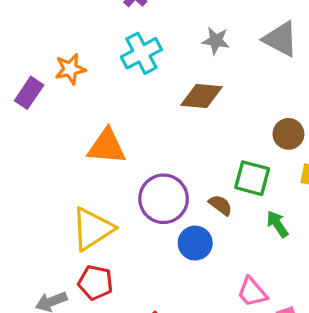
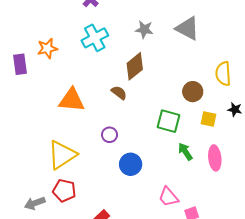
purple rectangle: (29, 93) -> (20, 64), turned -42
brown diamond: (201, 96) -> (135, 66), turned -44
purple circle: (164, 199) -> (110, 135), size x0.5
brown semicircle: (220, 205) -> (119, 93), moved

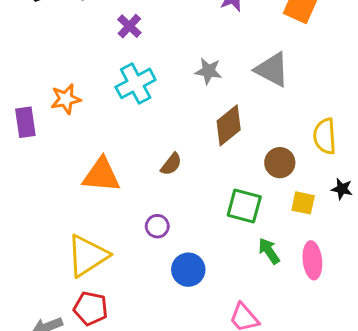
brown diamond: (135, 66) -> (229, 125), moved
brown semicircle: (119, 93) -> (171, 164), turned 91

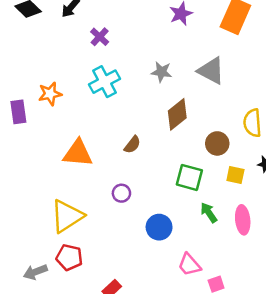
blue circle: (188, 270) -> (159, 227), moved

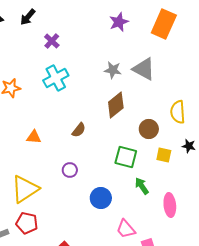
gray star: (161, 72) -> (113, 70), moved
orange triangle: (78, 153) -> (34, 137), size x0.6
pink ellipse: (243, 220) -> (170, 205), moved

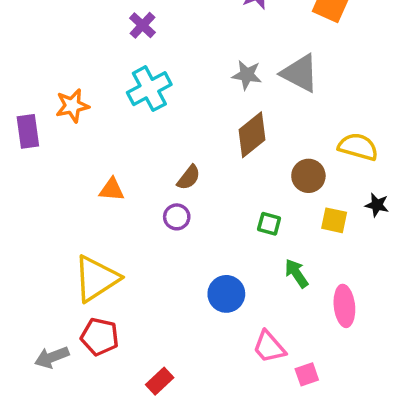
yellow semicircle: (178, 112) -> (358, 147), turned 110
green square: (126, 157) -> (269, 224), size x0.6
purple circle: (70, 170) -> (177, 217), moved

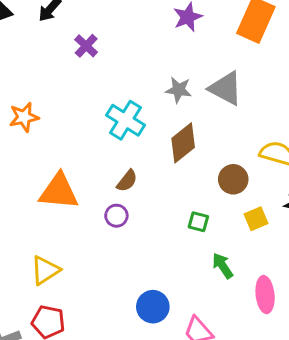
cyan cross: (149, 89) -> (126, 120), moved, turned -30
orange triangle: (112, 190) -> (59, 191), size x1.8
yellow square: (334, 220) -> (256, 219), turned -35
yellow triangle: (96, 279) -> (45, 270), size x0.7
blue circle: (226, 294) -> (153, 307), moved

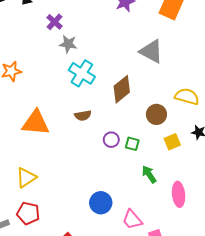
gray star: (179, 90) -> (68, 44), moved
brown semicircle: (127, 181) -> (83, 115), turned 42
purple circle: (116, 216) -> (111, 140), moved

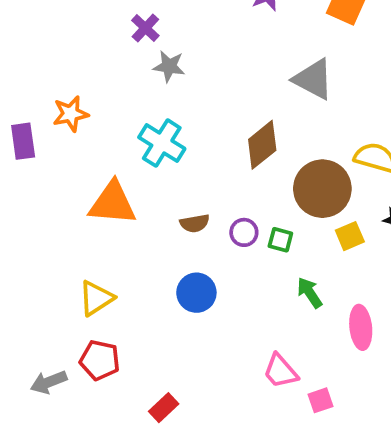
cyan cross: (82, 73) -> (162, 143), moved
brown circle: (156, 114) -> (322, 189), size x1.6
brown semicircle: (83, 115) -> (195, 223), moved
blue circle: (101, 203) -> (196, 293), moved

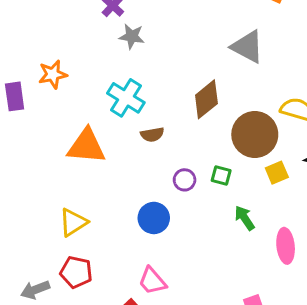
brown semicircle: (195, 223) -> (152, 134), moved
purple circle: (244, 232) -> (185, 180), moved
pink trapezoid: (280, 371) -> (152, 281), moved

